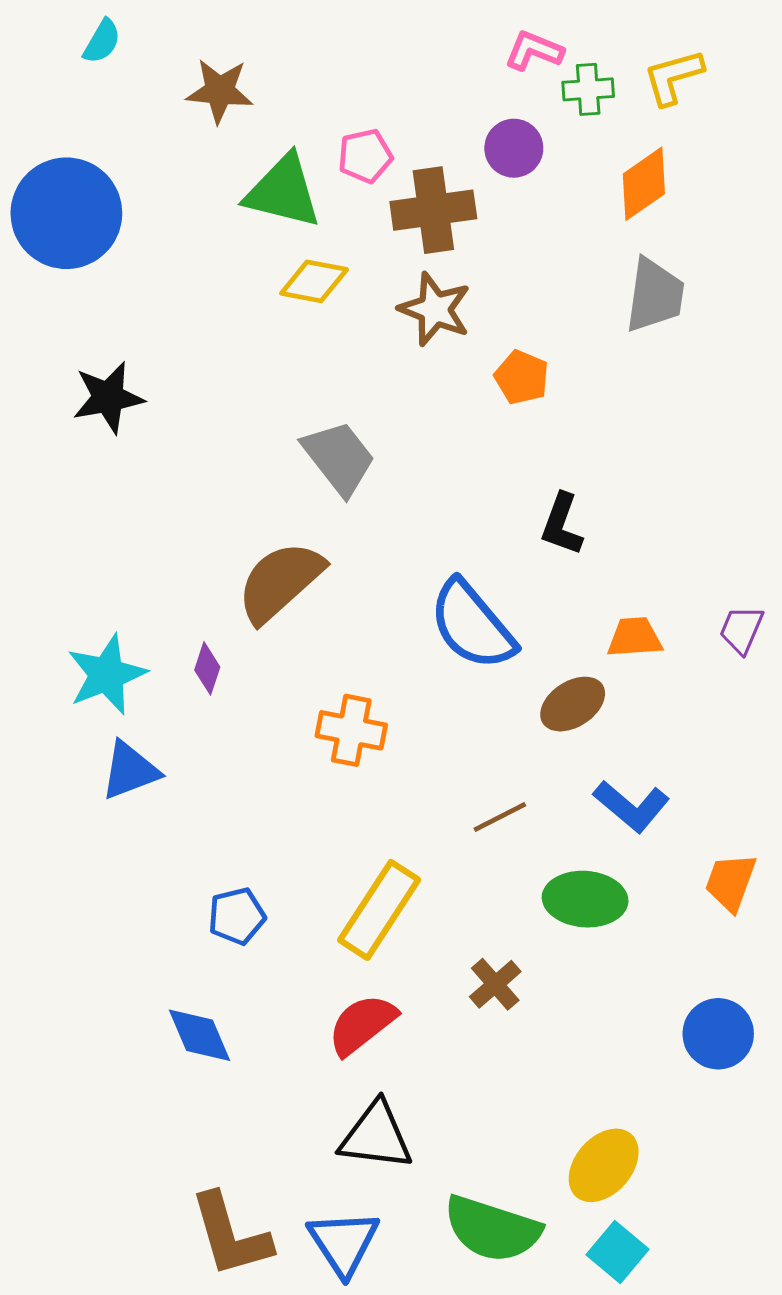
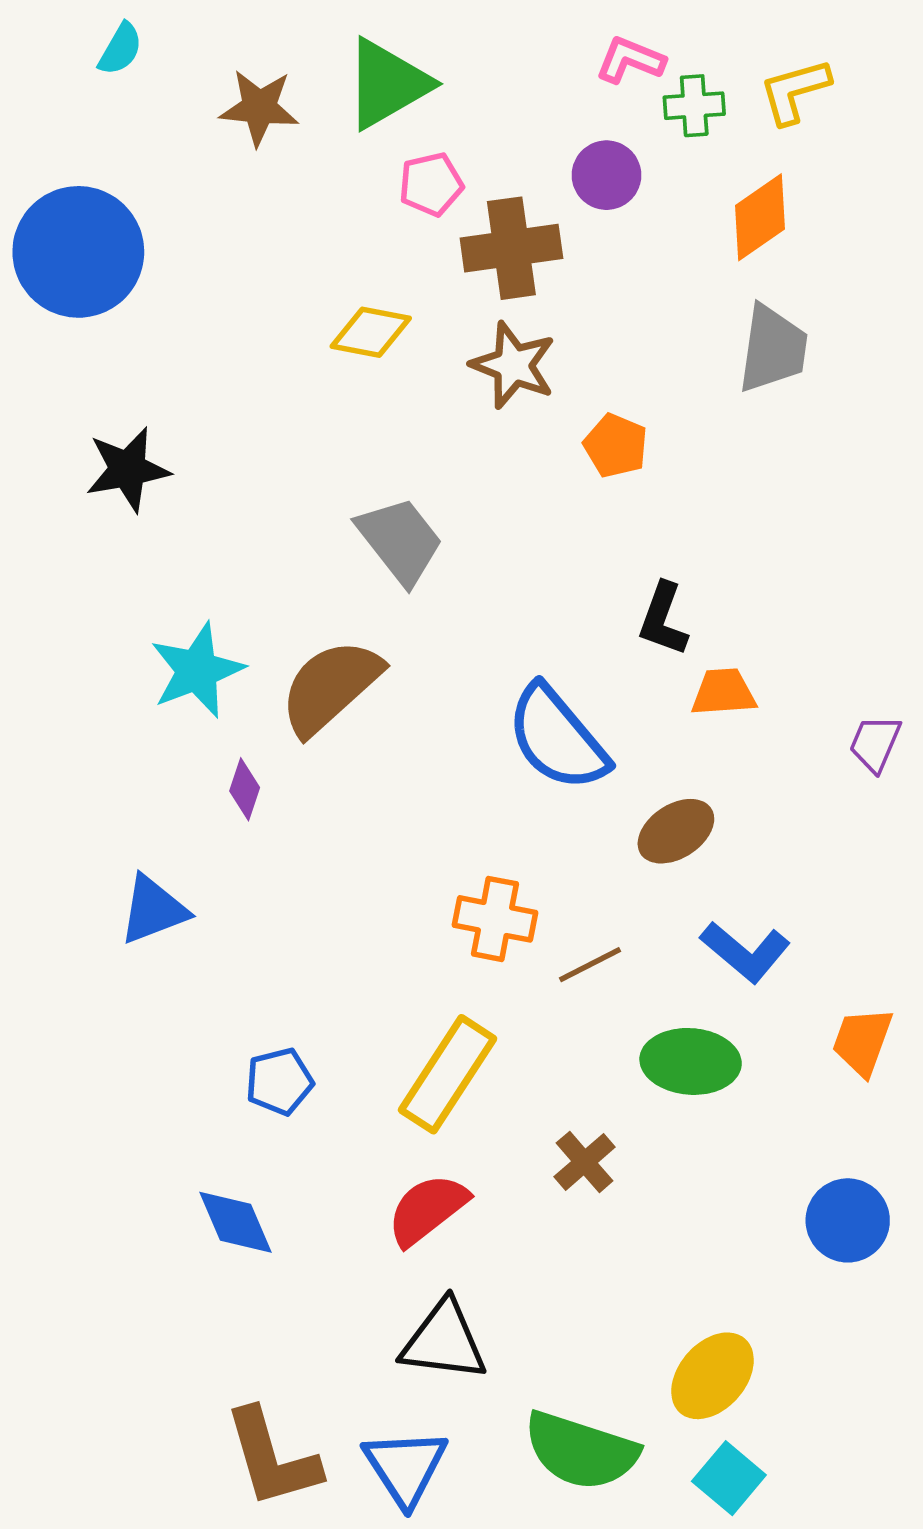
green triangle: (283, 192) -> (387, 84), moved, turned -44
orange trapezoid: (635, 637) -> (723, 692), moved
cyan star: (107, 675) -> (197, 670), moved
orange cross: (351, 730) -> (495, 919), moved

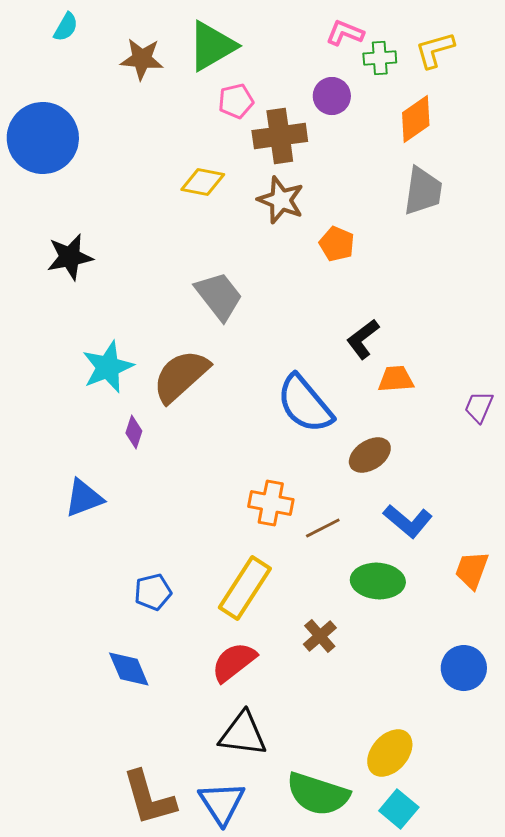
black L-shape: (663, 619) -> (363, 339), turned 33

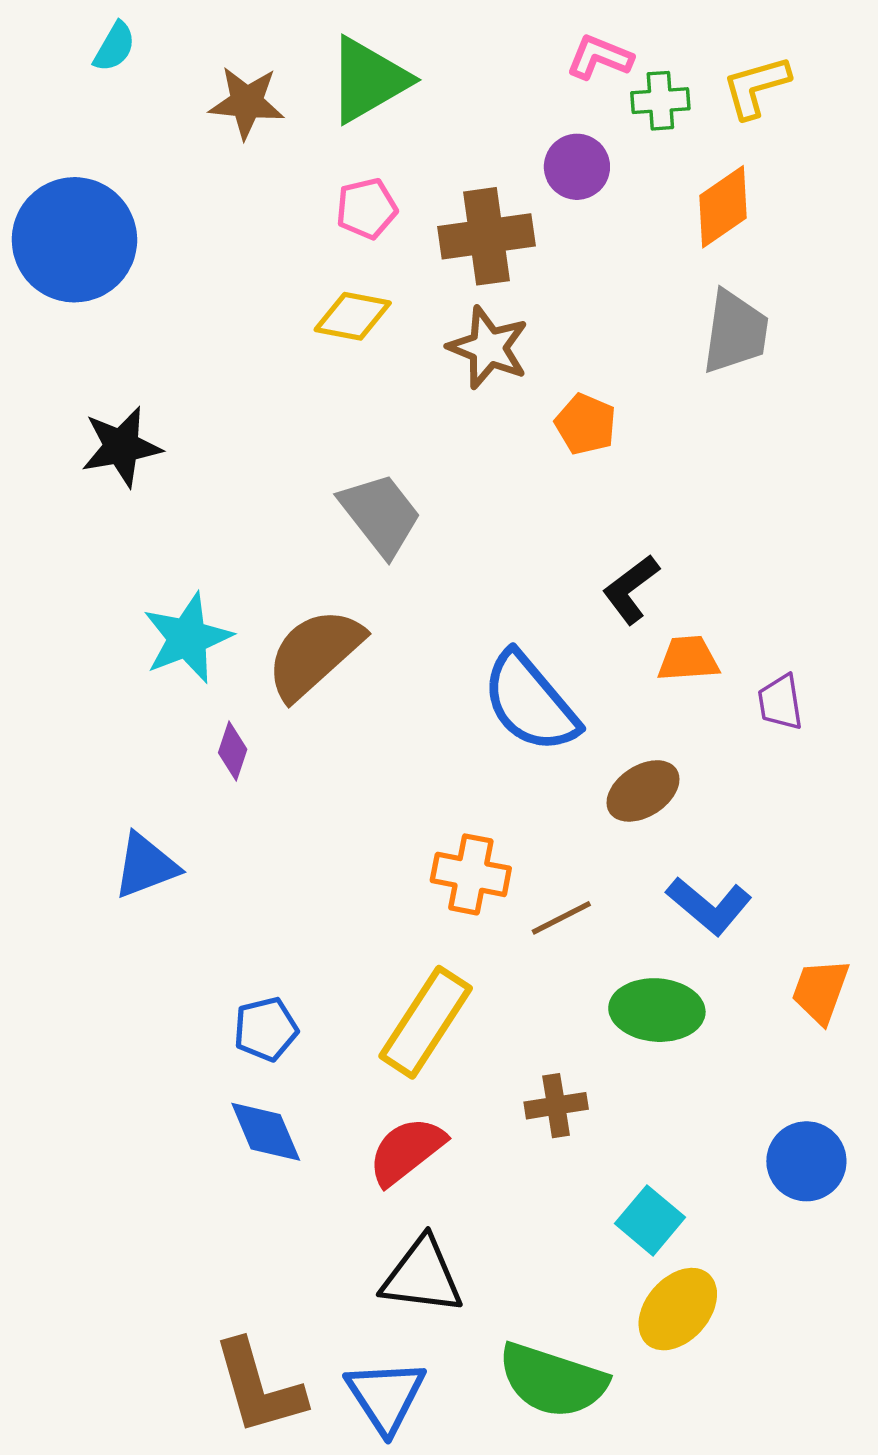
pink pentagon: (236, 101) -> (367, 208), moved
purple trapezoid: (479, 407) -> (780, 702), moved, turned -32
brown cross: (320, 636) -> (556, 1106), turned 32
blue diamond: (129, 669) -> (266, 1132), moved
cyan square: (399, 809) -> (650, 1220), moved

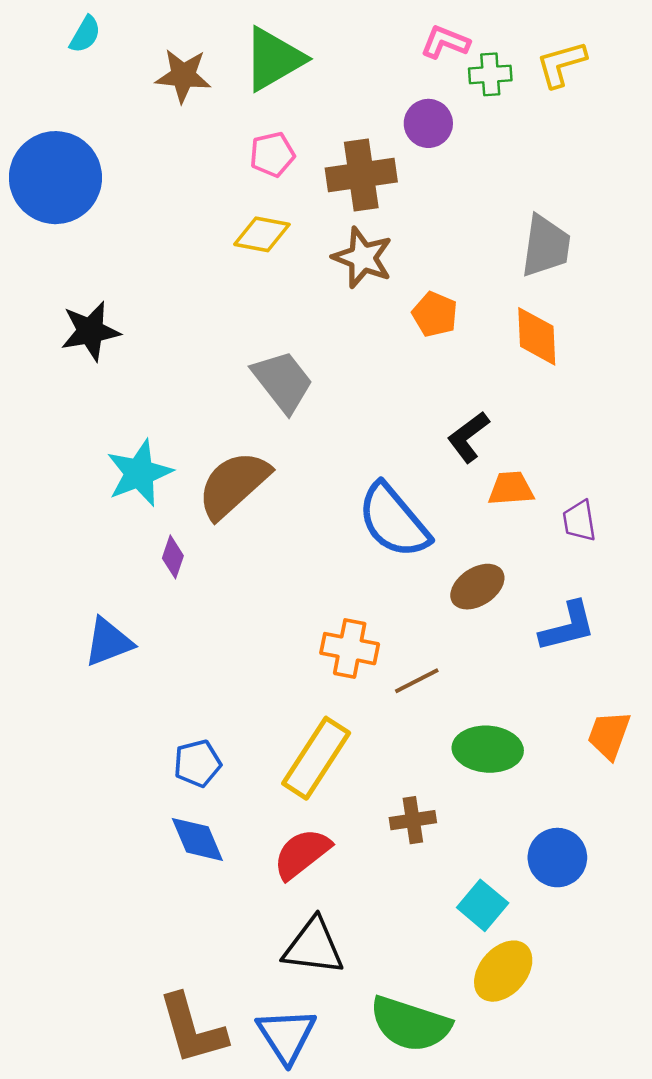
orange diamond: (723, 207) -> (537, 336), moved, turned -58
blue L-shape: (709, 906) -> (568, 627), moved, turned -54
blue circle: (806, 1161) -> (557, 858), moved

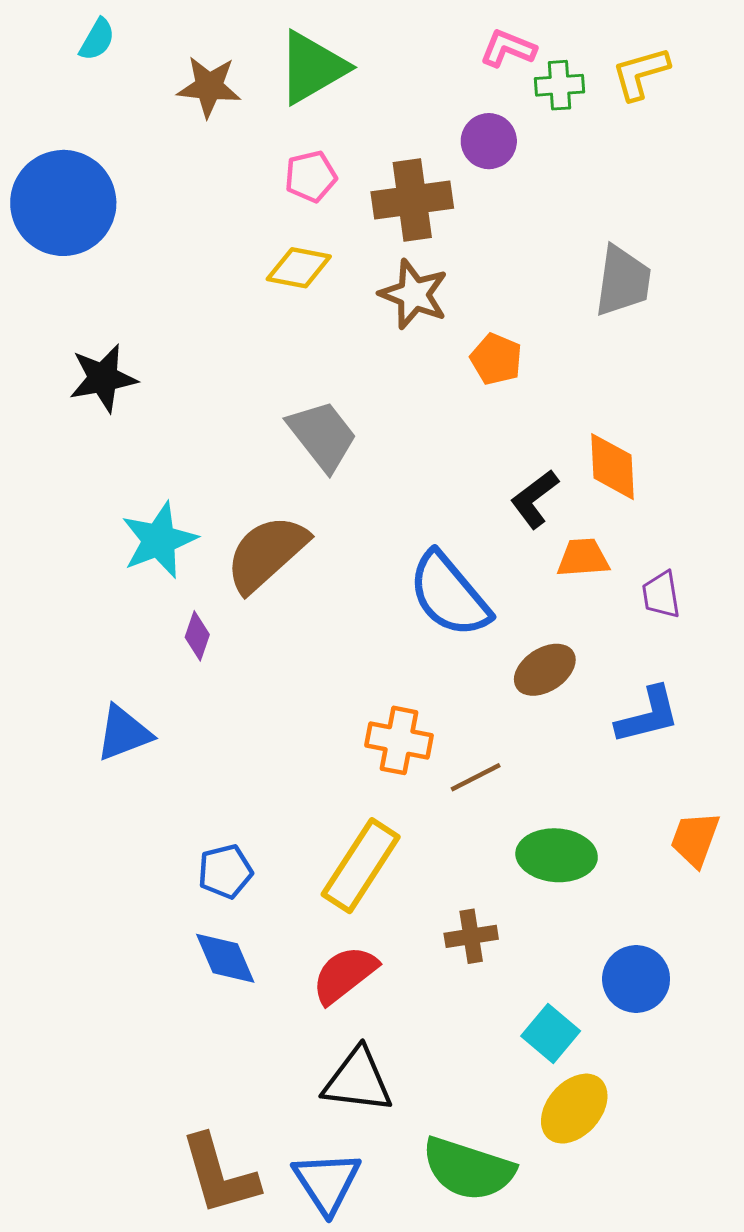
orange diamond: (537, 336) -> (613, 467), moved

